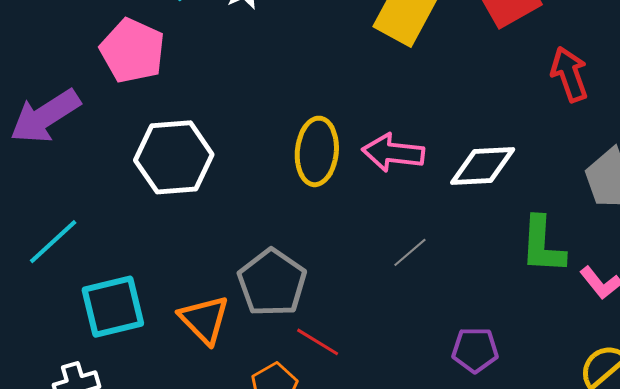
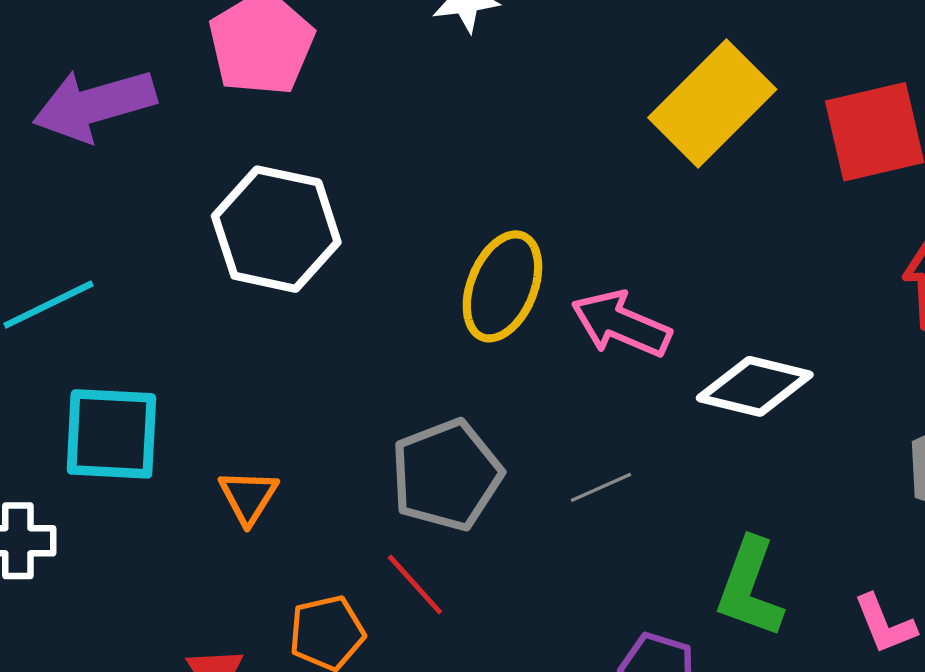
green L-shape: (543, 245) -> (750, 588), moved
gray pentagon: (272, 283) -> (446, 475), moved
orange triangle: (204, 320) -> (248, 497), size x0.7

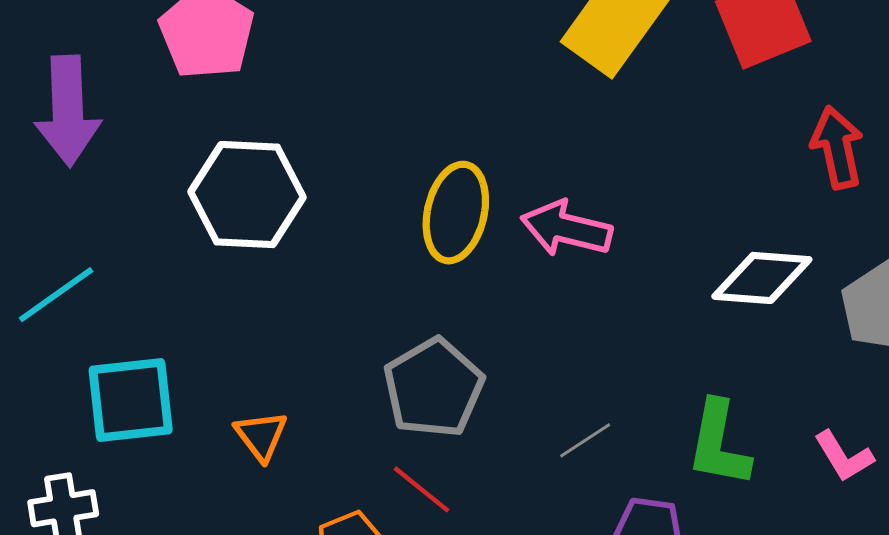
purple arrow: (94, 105) -> (68, 111), turned -67
white diamond: (755, 386) -> (762, 278), moved
gray line: (601, 487) -> (585, 440), moved

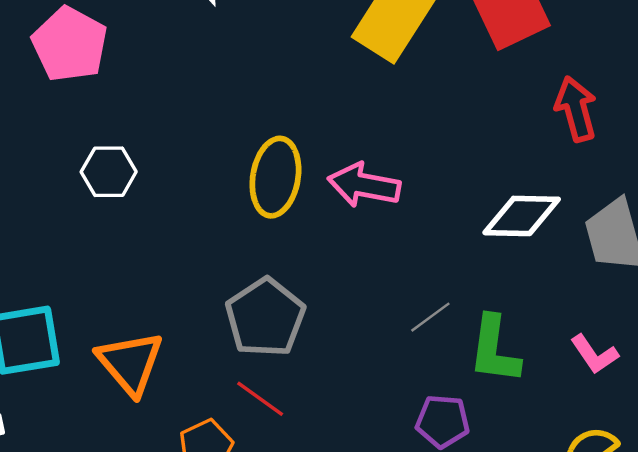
white hexagon: (247, 195) -> (109, 172), size x0.6
orange triangle: (261, 436) -> (130, 363), size x1.6
gray line: (585, 440) -> (430, 317), moved

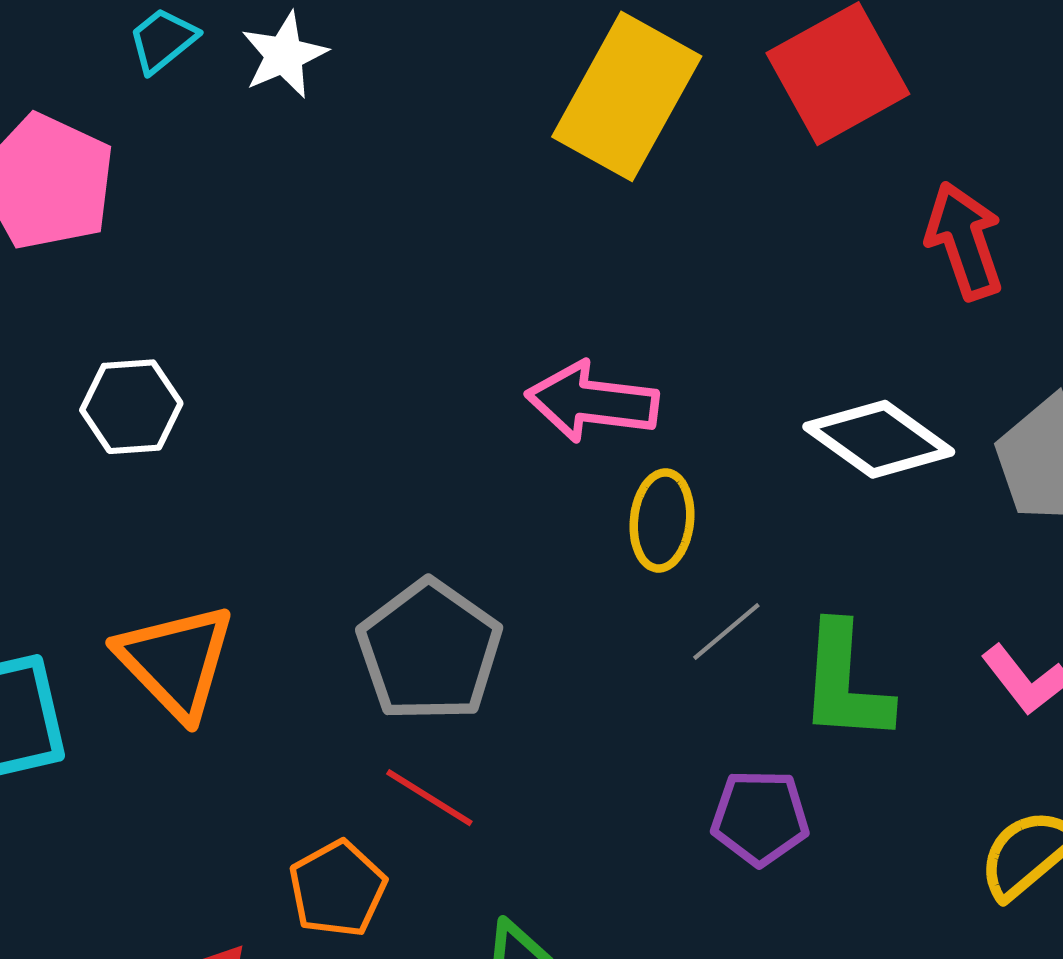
yellow ellipse: (275, 177) -> (662, 520), moved, size x0.7
white diamond: (522, 216) -> (879, 439), turned 38
orange triangle: (130, 363) -> (176, 661), moved

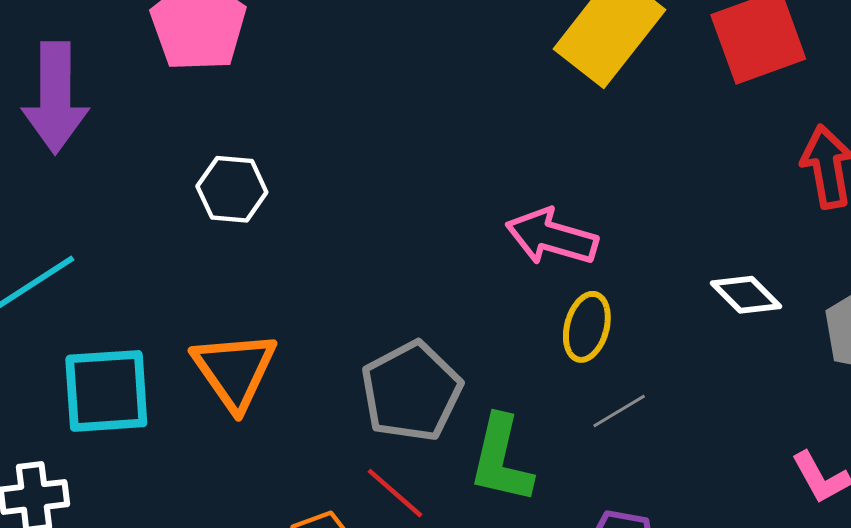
white diamond: (879, 439) -> (746, 295), size x0.7
green L-shape: (845, 683) -> (501, 459), moved

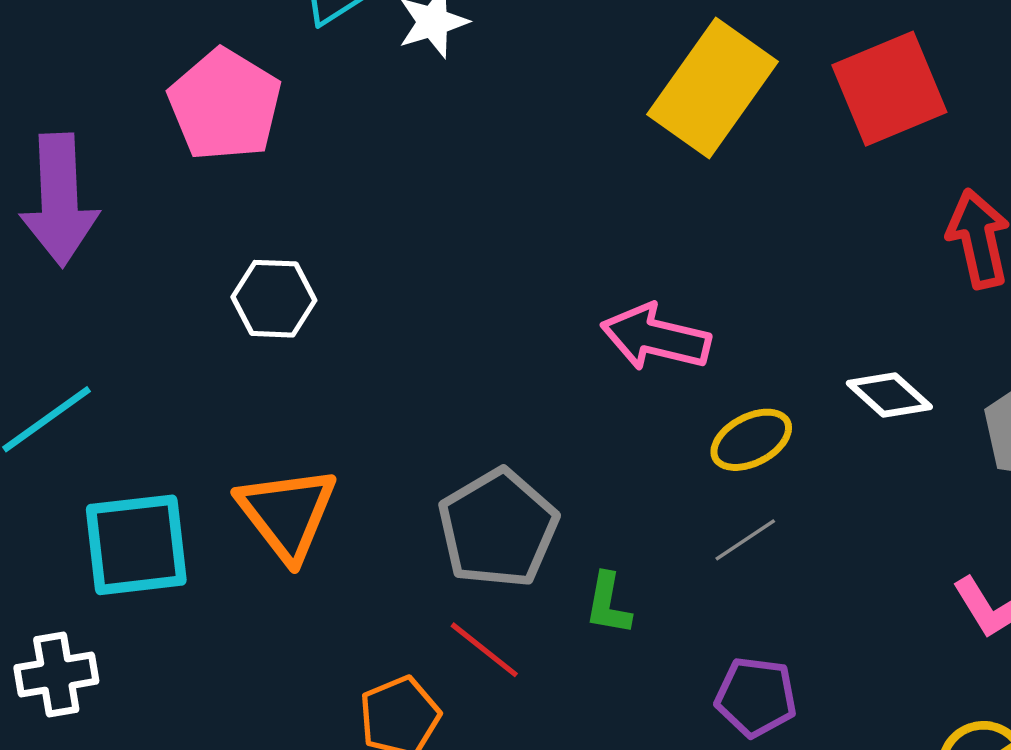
yellow ellipse: (587, 327) -> (751, 440), moved, turned 50
green L-shape: (501, 459) -> (608, 604), size x0.6

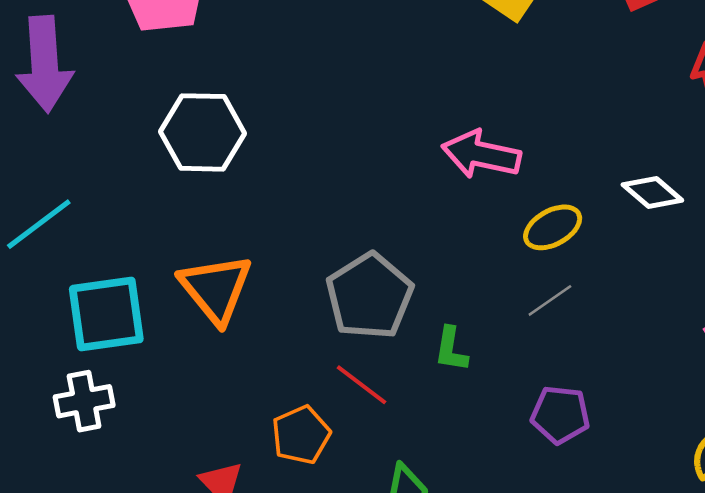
white hexagon: (274, 299) -> (202, 132), size x1.4
white cross: (56, 674) -> (84, 401), moved

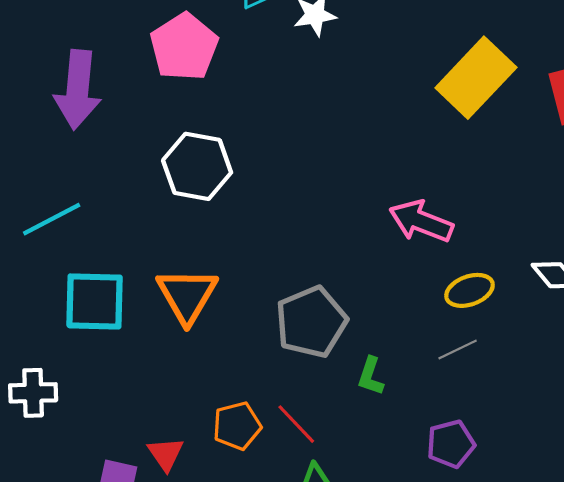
red line: (361, 385) -> (296, 424), moved
white cross: (84, 401) -> (33, 393), moved
purple pentagon: (560, 415) -> (451, 444), turned -30

